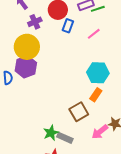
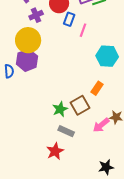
pink line: (94, 34) -> (83, 30), moved, turned -32
cyan hexagon: (98, 73) -> (107, 56), moved
green star: (51, 133) -> (60, 109), moved

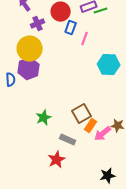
orange rectangle: (97, 88) -> (91, 126), moved
green star: (60, 109) -> (44, 118), moved

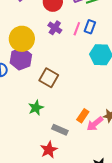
purple cross: (38, 24) -> (55, 28), moved, turned -32
blue rectangle: (71, 28) -> (90, 27), moved
brown square: (82, 114) -> (49, 78), moved, turned -30

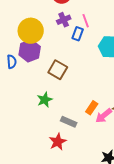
blue rectangle: (90, 27) -> (78, 34), moved
purple cross: (55, 28) -> (64, 20), turned 32
pink line: (77, 29) -> (86, 21), turned -40

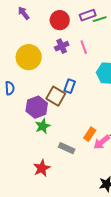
blue rectangle: (78, 34) -> (70, 86), moved
purple hexagon: (30, 51) -> (37, 107), moved
red star: (58, 142) -> (42, 168), moved

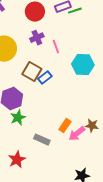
pink line: (84, 47) -> (56, 47), moved
blue rectangle: (70, 86) -> (45, 78), turned 32
brown square: (56, 96) -> (32, 72), moved

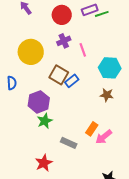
brown star: (92, 126) -> (107, 95), moved

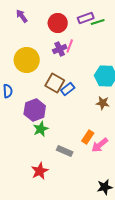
pink line: (83, 50) -> (70, 46), moved, turned 40

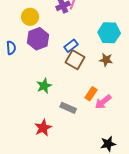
yellow circle: (27, 60) -> (30, 17), size x0.7
brown square: (55, 83) -> (75, 60), moved
purple hexagon: (35, 110) -> (38, 39), moved

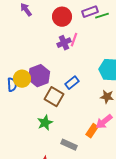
yellow circle: (30, 17) -> (22, 79), moved
brown square: (75, 60) -> (54, 97), moved
pink arrow: (103, 102) -> (104, 122), moved

